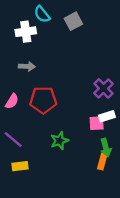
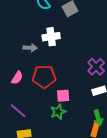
white cross: (26, 32) -> (51, 37), moved
pink square: (97, 123) -> (63, 96), moved

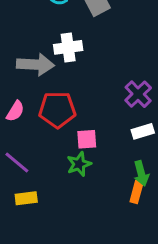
gray arrow: (30, 48) -> (35, 65), size x1.6

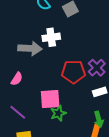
red pentagon: (57, 110) -> (73, 72), moved
pink square: (87, 139) -> (50, 99), moved, size x1.5

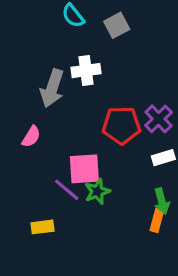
gray arrow: (30, 48) -> (52, 88), turned 105
purple line: (18, 112) -> (67, 190), moved

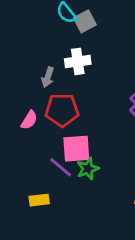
gray square: (117, 25) -> (85, 21), moved
gray arrow: (52, 88) -> (48, 77), size x0.6
red pentagon: (121, 125) -> (62, 110), moved

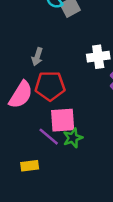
white cross: (78, 61) -> (98, 57), moved
pink semicircle: (29, 120) -> (21, 95), size x1.6

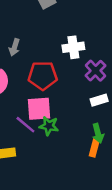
red pentagon: (50, 86) -> (43, 76), moved
green star: (73, 138) -> (49, 126), turned 30

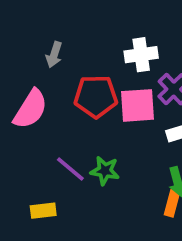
pink square: (39, 109) -> (137, 105), moved

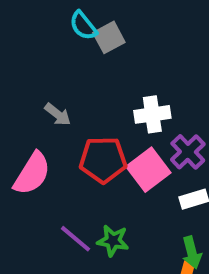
gray arrow: (54, 55) -> (58, 114), turned -70
pink square: (137, 105) -> (148, 170), turned -33

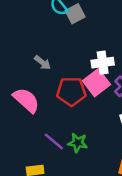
pink square: (148, 170) -> (96, 83), moved
pink semicircle: (32, 174) -> (26, 100), turned -80

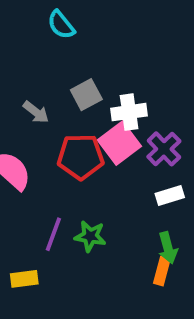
gray square: (75, 14) -> (86, 95), moved
purple line: (54, 141) -> (53, 234), turned 70

